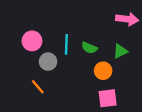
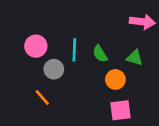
green semicircle: (89, 48) -> (100, 54), turned 35
green triangle: (120, 51) -> (135, 58), turned 42

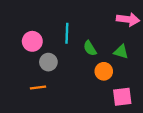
cyan line: (74, 50) -> (67, 33), moved
orange line: (42, 97) -> (38, 87), turned -56
pink square: (121, 110) -> (122, 97), moved

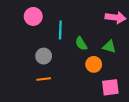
pink circle: (32, 41) -> (33, 16), moved
orange line: (38, 87) -> (44, 79), moved

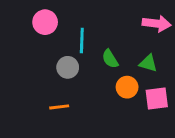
gray circle: (44, 56) -> (68, 67), moved
pink square: (110, 87) -> (157, 98), moved

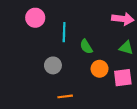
green triangle: (148, 63) -> (126, 48), moved
gray circle: (68, 67) -> (53, 65), moved
orange line: (59, 107) -> (65, 96), moved

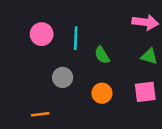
pink circle: (35, 18) -> (42, 34), moved
orange circle: (100, 69) -> (102, 93), moved
orange line: (65, 96) -> (40, 114), moved

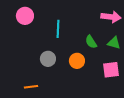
pink circle: (42, 34) -> (25, 16), moved
green semicircle: (102, 55) -> (91, 42), moved
orange circle: (102, 93) -> (77, 61), moved

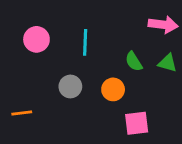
pink circle: (25, 16) -> (36, 39), moved
pink square: (111, 70) -> (137, 123), moved
orange line: (31, 87) -> (22, 113), moved

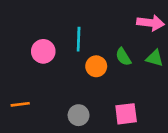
pink circle: (36, 39) -> (43, 51), moved
gray circle: (70, 86) -> (79, 115), moved
orange circle: (113, 89) -> (96, 66), moved

